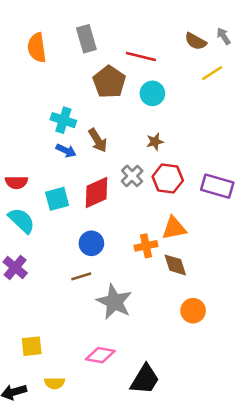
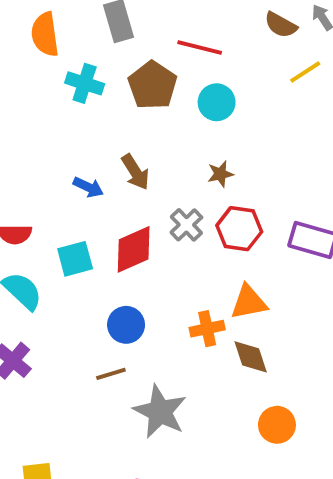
cyan cross: (63, 120) -> (85, 83), moved

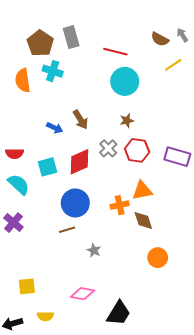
orange semicircle: (45, 34) -> (23, 80), moved
brown pentagon: (152, 85) -> (40, 43), moved
cyan circle: (217, 102) -> (125, 81), size x1.4
blue circle: (126, 325) -> (75, 203), size x1.4
gray star: (160, 412) -> (94, 250), size x0.5

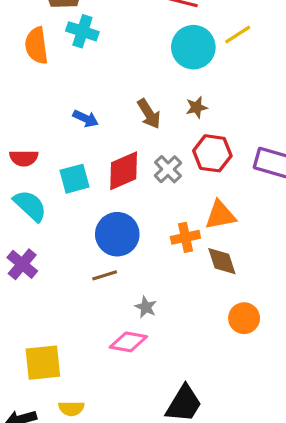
yellow line: (173, 65) -> (238, 34), moved
brown arrow: (80, 120) -> (149, 114), moved
gray cross: (108, 148) -> (168, 169), moved
yellow square: (27, 286) -> (43, 363), size x1.4
pink diamond: (82, 294) -> (128, 342), moved

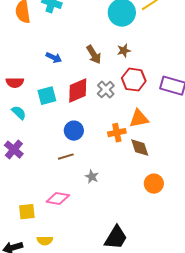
cyan semicircle: (30, 206) -> (19, 113), size x0.7
blue circle: (117, 234) -> (74, 131), size x0.7
pink diamond: (128, 342) -> (58, 199), moved
yellow square: (43, 363) -> (27, 212), size x0.7

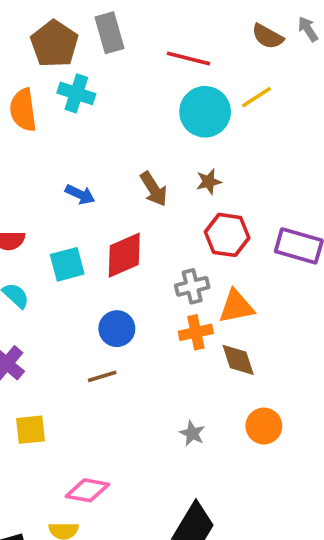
gray cross: (106, 90) -> (192, 286), moved, turned 30
gray star: (92, 177) -> (192, 433), moved
pink diamond: (58, 199) -> (87, 490), moved
yellow square: (27, 212) -> (30, 430), moved

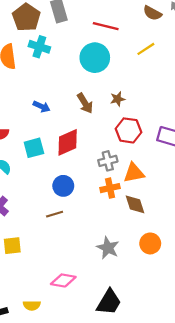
cyan circle: (205, 112) -> (95, 58), moved
gray star: (192, 433) -> (108, 248), size x1.5
pink diamond: (87, 490) -> (63, 280), moved

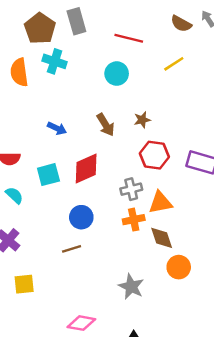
cyan circle: (95, 58) -> (117, 74), size x0.7
orange circle: (150, 243) -> (179, 267), moved

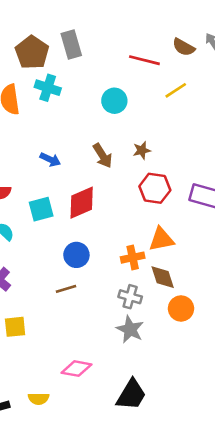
red line: (129, 38) -> (144, 60), moved
gray cross: (131, 189) -> (130, 297), moved, turned 30

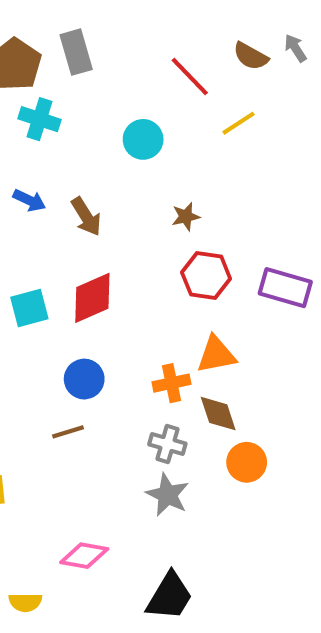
red line: (144, 60) -> (190, 76), turned 32
brown arrow: (103, 156) -> (86, 217), moved
blue arrow: (50, 160) -> (29, 200), moved

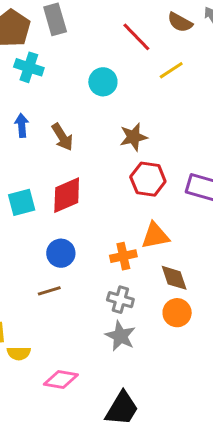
blue arrow: (29, 200) -> (22, 125), turned -120
brown star: (186, 217) -> (133, 137), size x1.4
brown diamond: (218, 414) -> (174, 278), moved
yellow semicircle: (25, 602) -> (19, 353), moved

